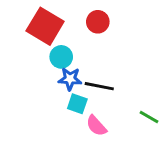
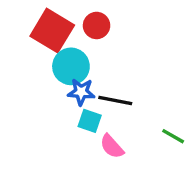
red circle: (98, 22) -> (97, 25), moved
cyan circle: (61, 57) -> (71, 66), size x1.4

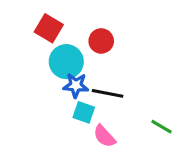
red circle: (97, 25) -> (101, 41), moved
red square: (52, 31) -> (49, 28), size x0.7

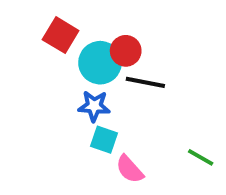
cyan circle: (66, 62) -> (100, 63), moved
black line: (108, 93) -> (145, 82), moved

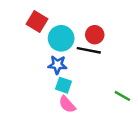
red circle: (126, 51) -> (95, 35), moved
pink semicircle: (130, 169) -> (67, 104), moved

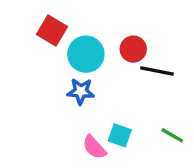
black line: (89, 50) -> (157, 71), moved
cyan square: (63, 85) -> (120, 135), moved

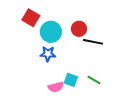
green line: (172, 135) -> (94, 80), moved
pink semicircle: (94, 147) -> (56, 87), turned -63

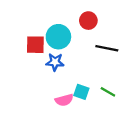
red square: (31, 18) -> (35, 45), moved, turned -30
red circle: (79, 29) -> (88, 21), moved

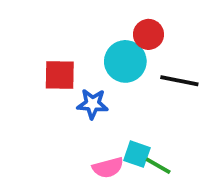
cyan circle: (58, 37) -> (125, 61), moved
green line: (108, 92) -> (158, 166), moved

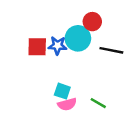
blue star: (93, 104) -> (58, 46), moved
cyan square: (137, 154) -> (62, 91), moved

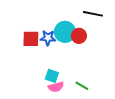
red circle: (92, 22) -> (79, 36), moved
black line: (111, 50) -> (93, 14), moved

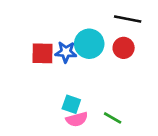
red circle: (79, 36) -> (124, 48), moved

